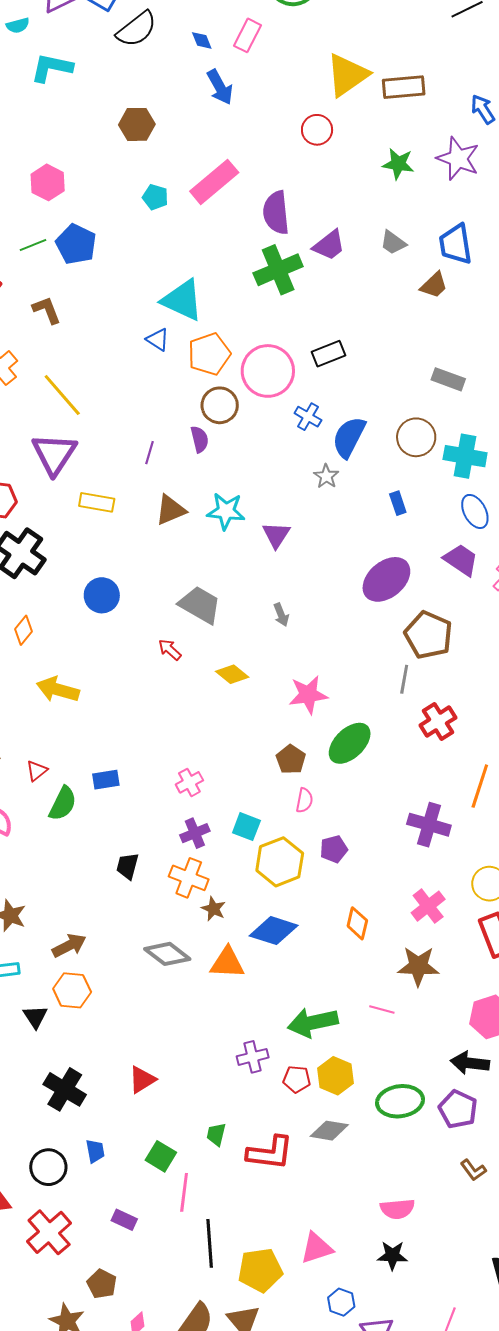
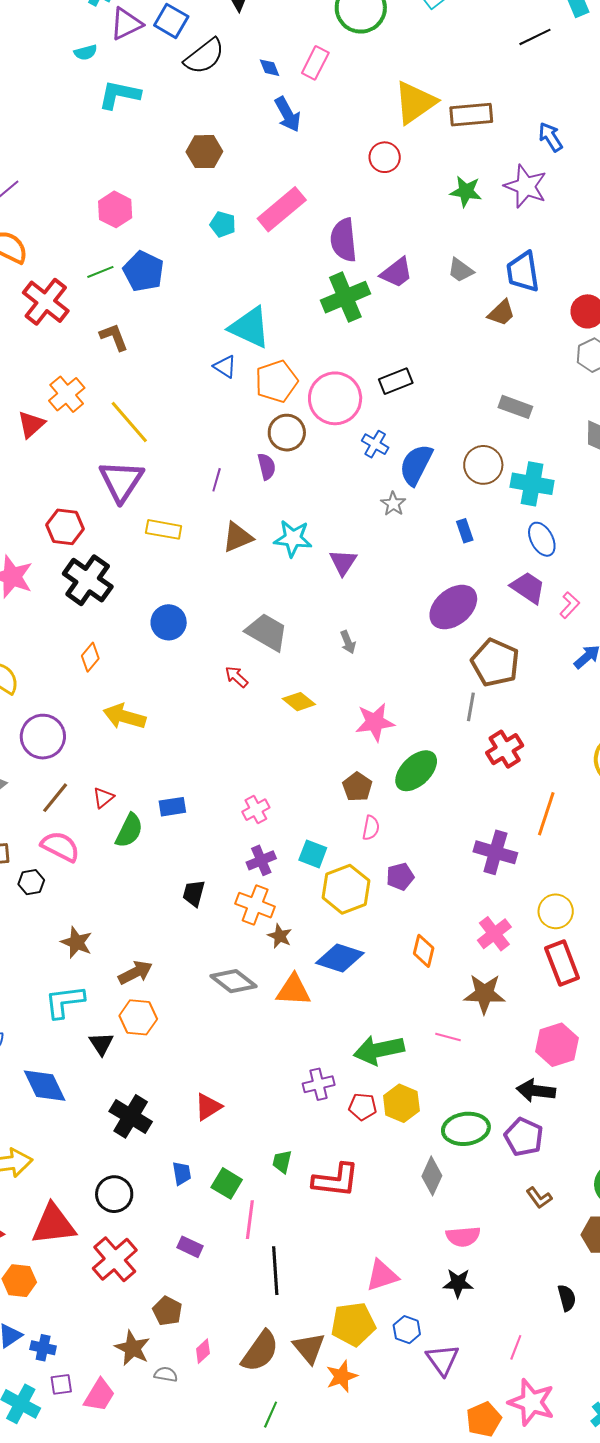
gray diamond: (329, 1131) -> (432, 1176), moved, turned -75
blue trapezoid: (95, 1151) -> (182, 1173), moved
yellow pentagon: (260, 1270) -> (353, 1324), moved

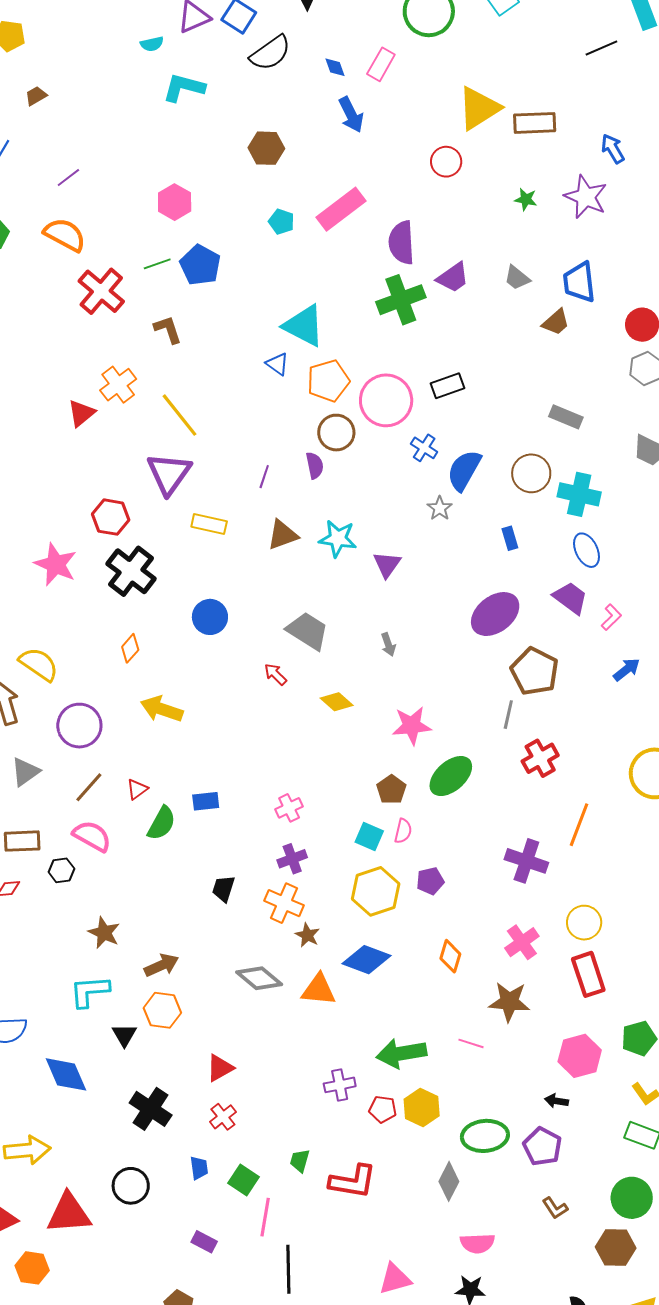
green star: (466, 191) -> (526, 199), size x0.7
cyan square: (313, 854) -> (369, 836), moved
black arrow: (536, 1091) -> (557, 1101), size x0.6
red triangle: (208, 1107) -> (220, 1068), moved
red cross: (115, 1259) -> (223, 1117), moved, size x0.6

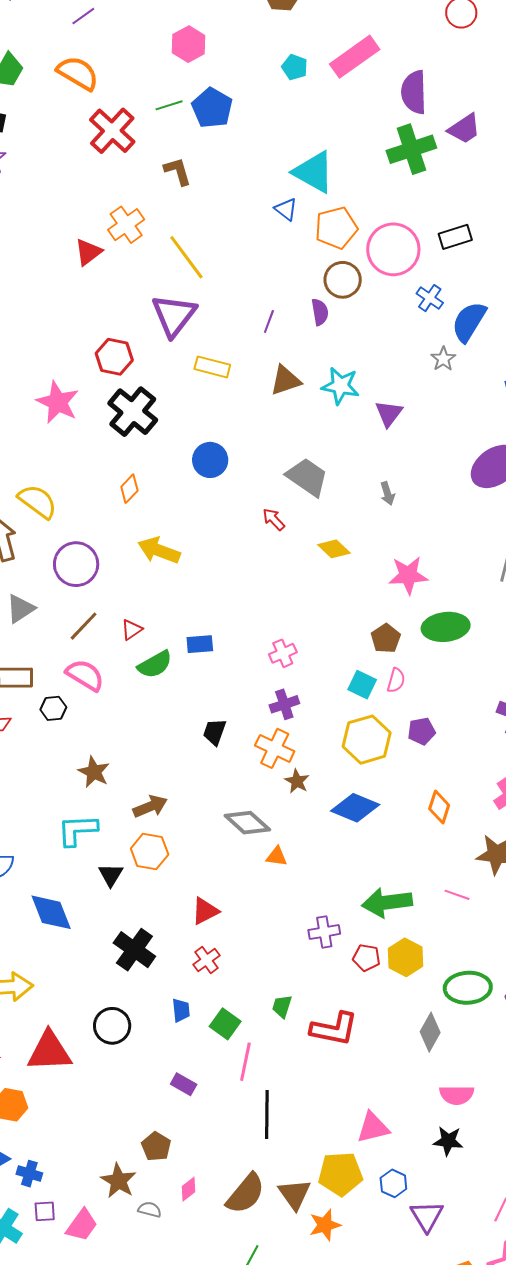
green ellipse: (451, 776) -> (446, 627), turned 33
green semicircle: (162, 823) -> (155, 664), turned 30
orange triangle: (319, 990) -> (277, 856), moved, size x0.6

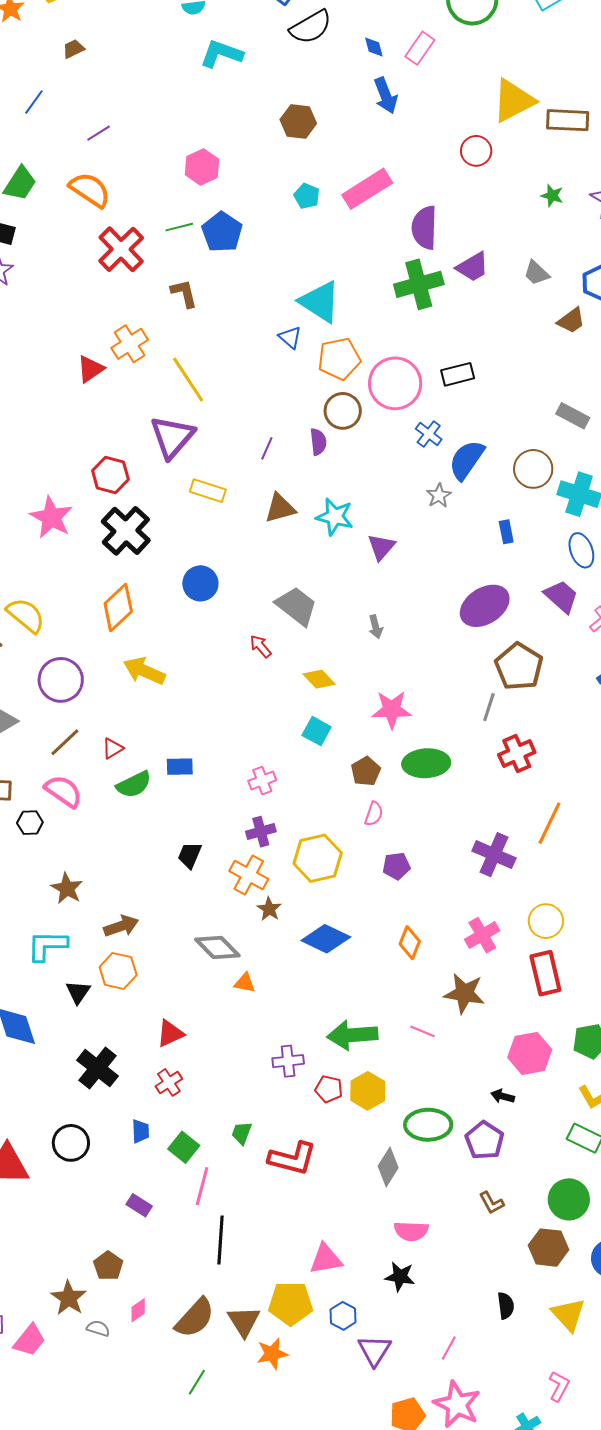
orange diamond: (129, 489) -> (118, 608), size x1.6
cyan square: (362, 685) -> (317, 731), moved
yellow hexagon: (367, 740) -> (318, 858), moved

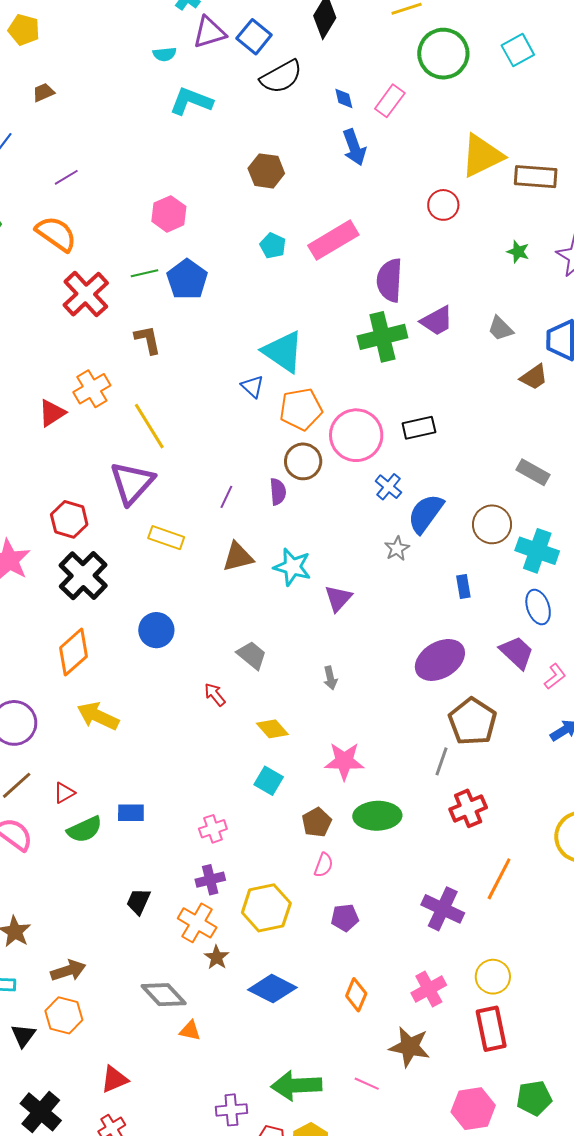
gray trapezoid: (296, 606) -> (252, 655), size x0.7

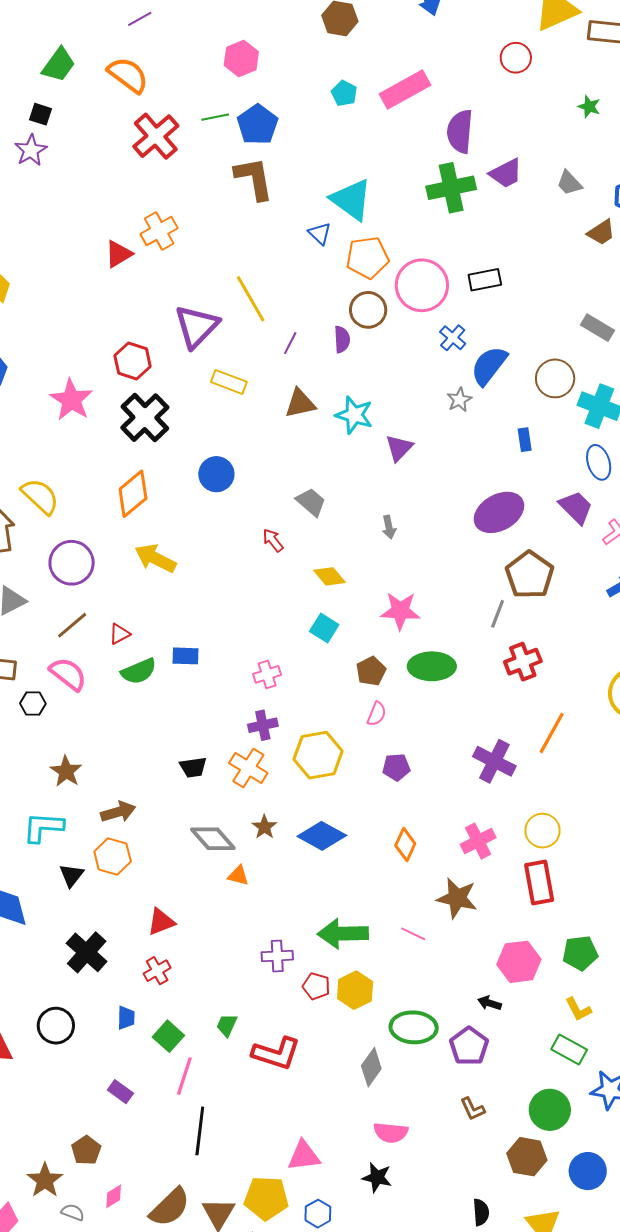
brown L-shape: (148, 340) -> (254, 178), moved, size x1.5
yellow line: (149, 426) -> (251, 299), moved
black trapezoid: (138, 902) -> (193, 767), moved, turned -124
brown star: (217, 957) -> (264, 827), moved

